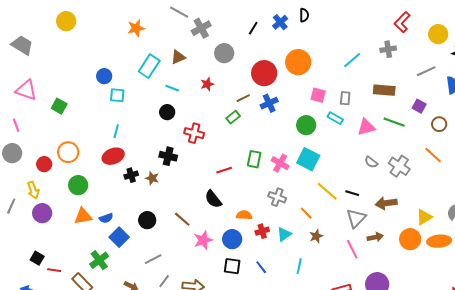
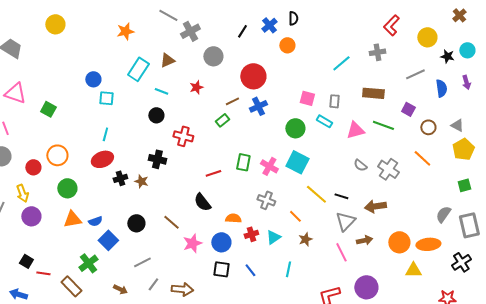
orange circle: (298, 62) -> (287, 45), moved, size x0.6
yellow triangle: (424, 217) -> (413, 270), moved, turned 30

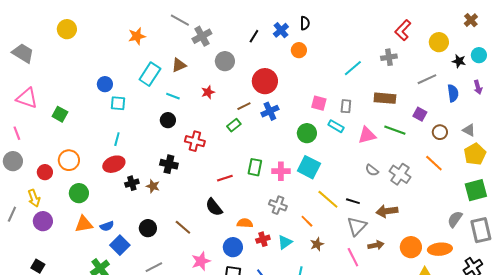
pink cross: (269, 166) -> (281, 171), turned -30
green square: (464, 185) -> (476, 190), size x1.6
pink star: (192, 243) -> (201, 261), moved

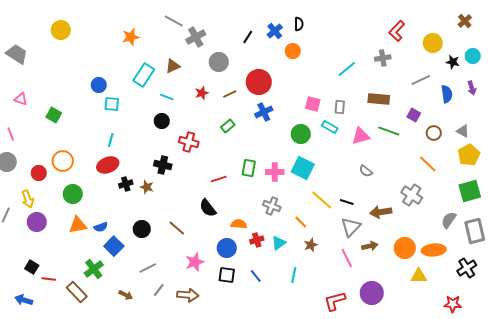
pink triangle: (27, 98) -> (21, 99), size x0.6
brown line: (244, 106) -> (230, 94), moved
gray cross: (400, 174) -> (412, 195), moved

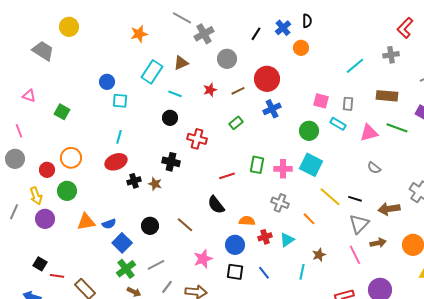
gray trapezoid: (17, 54) -> (43, 51), moved
green circle: (73, 194) -> (67, 191), moved
brown star: (311, 245) -> (319, 255), moved
green cross: (94, 269) -> (126, 269), moved

